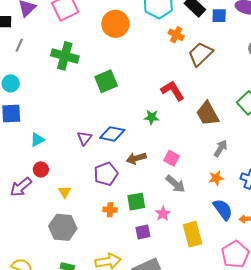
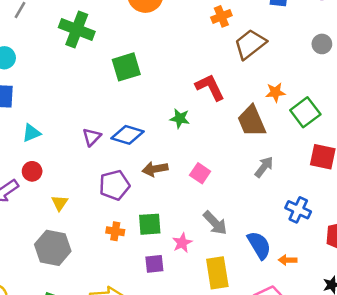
orange cross: (176, 35) -> (221, 16), turned 35
orange star: (216, 178) -> (275, 92), moved
gray arrow: (175, 184) -> (215, 223), moved

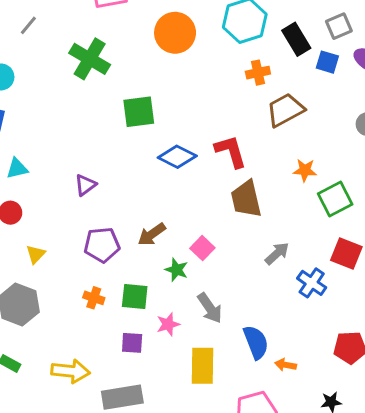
green star: (180, 119) -> (176, 270), moved
brown trapezoid: (252, 121) -> (246, 199), moved
blue diamond: (128, 135) -> (177, 157), moved
brown arrow: (155, 169) -> (152, 234), turned -35
blue cross: (298, 210) -> (312, 283), moved

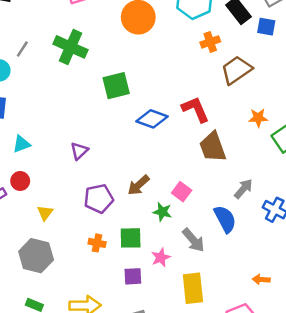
gray line: (28, 25) -> (22, 49), moved
blue semicircle: (256, 342) -> (225, 219), moved

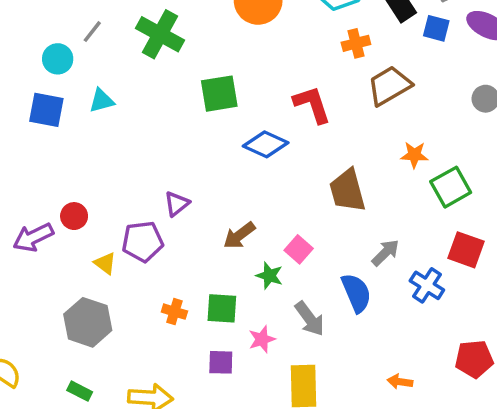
red L-shape: (196, 109) -> (312, 104), moved
cyan triangle: (21, 144) -> (102, 101), moved
purple triangle: (79, 151) -> (177, 204), moved
purple pentagon: (99, 199) -> (143, 242), moved
yellow triangle: (45, 213) -> (105, 263), turned -35

